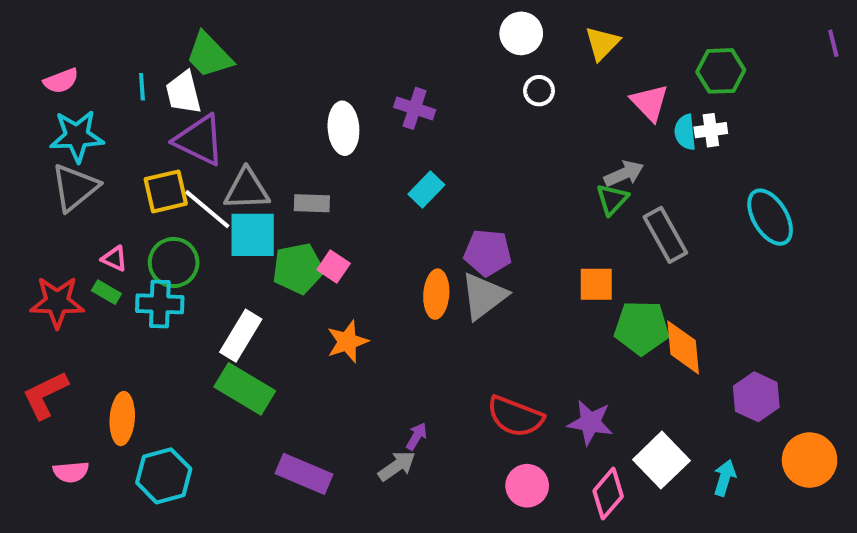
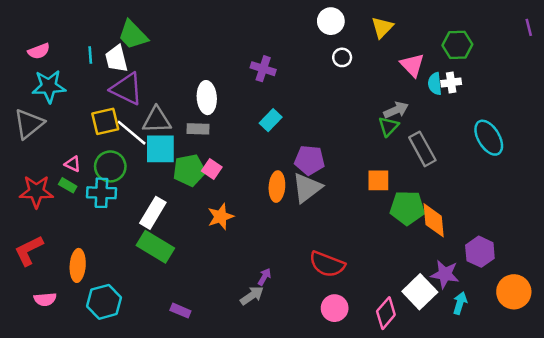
white ellipse: (343, 128) -> (207, 98), moved
gray triangle: (75, 187) -> (29, 124), moved
purple star: (590, 422) -> (445, 274), moved
purple rectangle: (304, 474) -> (180, 311), moved, size x0.6

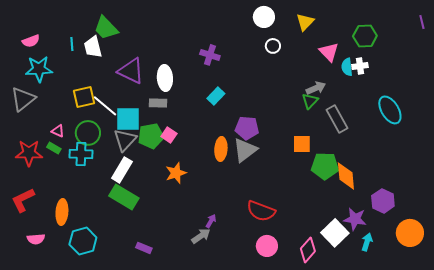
purple triangle: (127, 89) -> (131, 71), moved
gray triangle: (157, 120) -> (125, 140), moved, turned -45

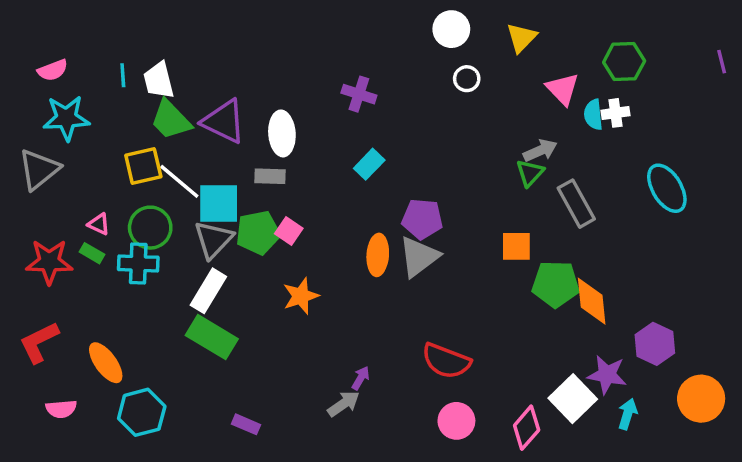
purple line: (422, 22) -> (722, 62), moved
green trapezoid: (106, 28) -> (171, 120), moved
orange ellipse: (62, 212) -> (106, 363), turned -40

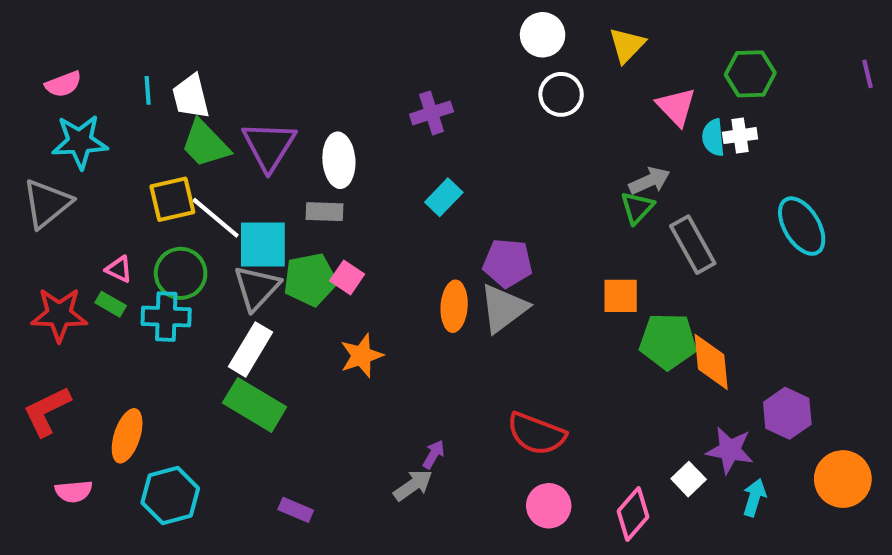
white circle: (467, 79) -> (561, 94), size x1.4
purple cross: (359, 94) -> (431, 113), turned -36
purple triangle: (224, 121) -> (269, 146), turned 36
orange ellipse: (106, 363) -> (127, 436), turned 54
white square: (573, 399) -> (689, 479), size x0.6

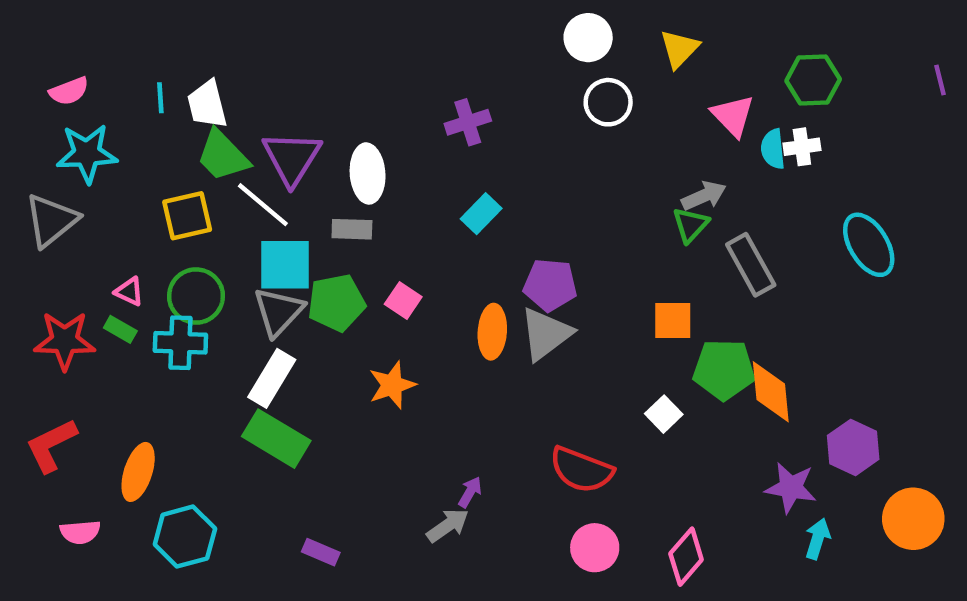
white line: (216, 218) -> (263, 205), moved
pink square: (347, 277) -> (403, 300), moved
white square: (689, 479) -> (664, 414), moved

